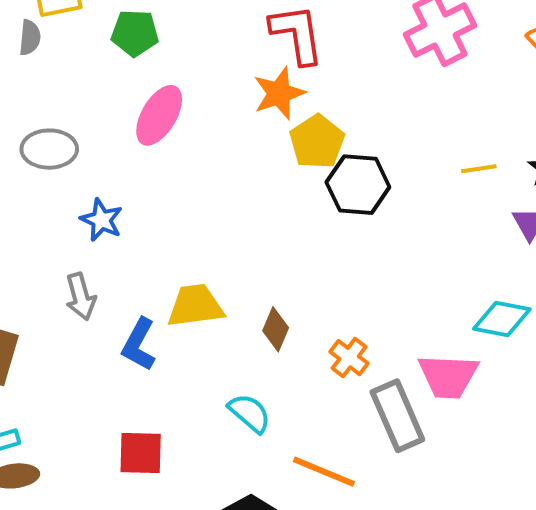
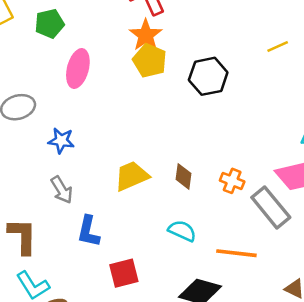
yellow pentagon: (317, 142) -> (150, 61), moved
blue L-shape: (139, 344) -> (88, 231), moved

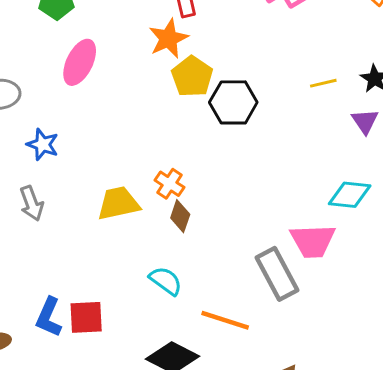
yellow pentagon: (150, 61) -> (192, 76), moved
orange cross: (232, 181) -> (169, 184), moved
blue L-shape: (88, 231) -> (49, 317), moved

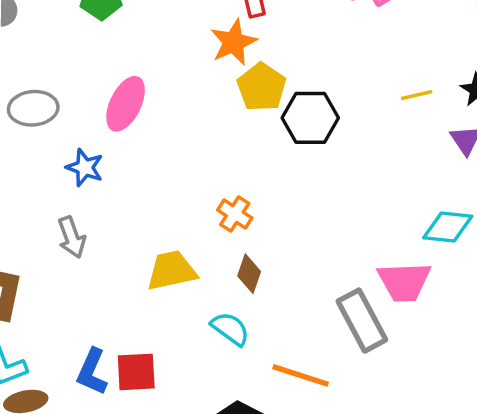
pink ellipse: (80, 62) -> (126, 104), moved
yellow trapezoid: (118, 203) -> (171, 271), moved
brown diamond: (180, 216) -> (249, 274), moved

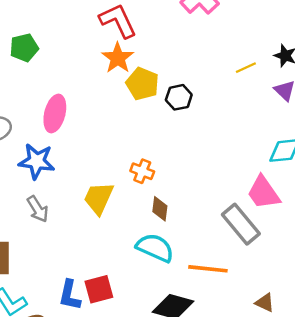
black hexagon: (310, 118) -> (179, 97), size x0.7
blue star: (85, 168) -> (37, 161), size x1.4
yellow trapezoid: (171, 271) -> (99, 198), moved, turned -42
pink trapezoid: (404, 282) -> (263, 193), turned 69
cyan semicircle: (230, 329) -> (155, 248), size x1.4

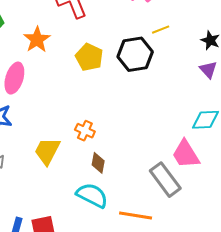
orange star: (118, 58) -> (37, 40), moved
yellow line: (246, 68) -> (161, 30), moved
black hexagon: (179, 97) -> (135, 54), moved, size x1.6

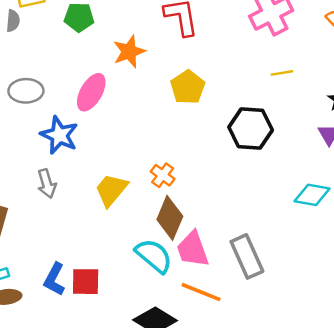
black hexagon: (135, 54) -> (251, 129), moved
pink trapezoid: (186, 154) -> (193, 249), moved
brown diamond: (98, 163) -> (170, 218), size x1.6

